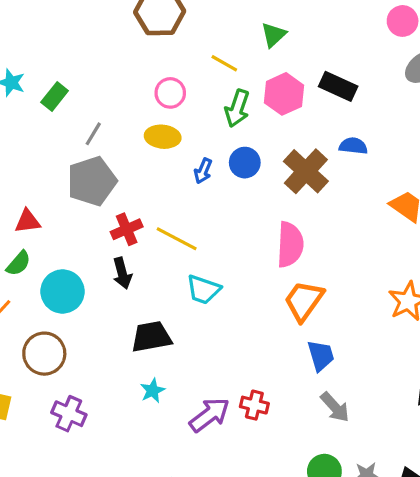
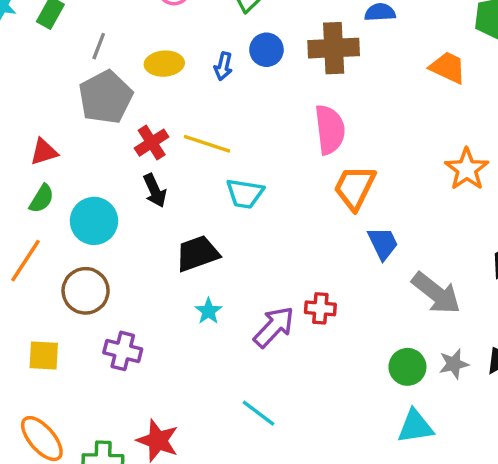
yellow ellipse: (163, 137) -> (164, 64), moved
brown cross: (306, 171) -> (334, 48), turned -36
gray arrow: (335, 407) -> (436, 293), moved, size x1.4

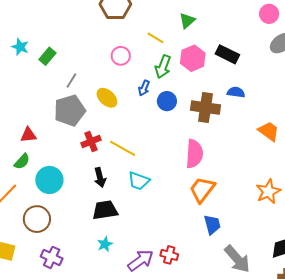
yellow ellipse: (164, 64) -> (107, 98), turned 35
blue arrow: (223, 66) -> (144, 88), moved
black arrow: (155, 191) -> (100, 177), moved

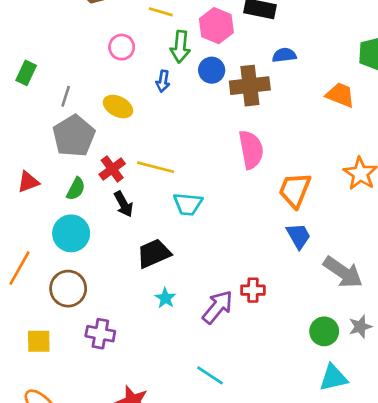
blue circle: (167, 101) -> (212, 70), moved
green semicircle: (22, 161) -> (76, 189), moved
black arrow: (100, 177) -> (124, 204), moved
orange trapezoid: (202, 190) -> (295, 190), moved

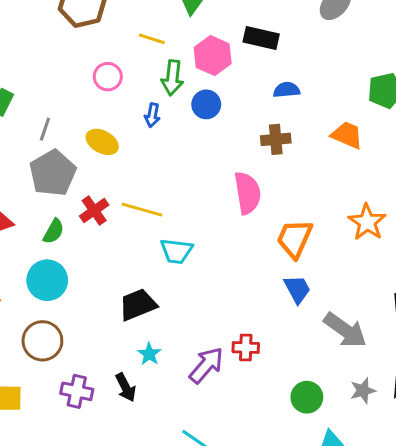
brown cross: (250, 86) -> (276, 139), moved, size x0.7
black arrow: (124, 204) -> (126, 387), moved
green circle: (324, 331) -> (307, 397), moved

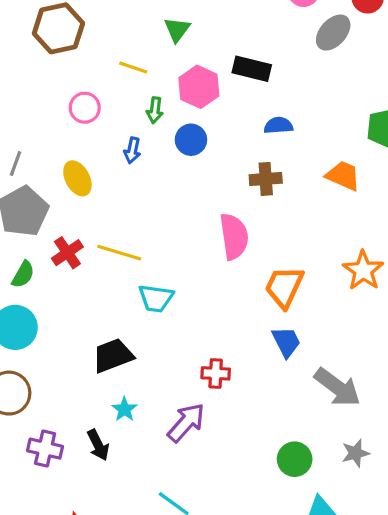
green arrow: (172, 78) -> (155, 110), size x0.7
yellow ellipse: (102, 142) -> (77, 178), turned 32
red cross: (246, 348) -> (216, 373), moved

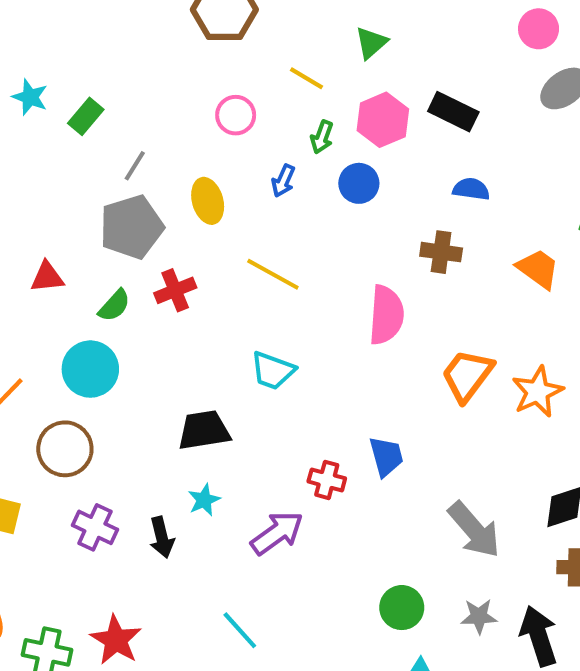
yellow line: (119, 253) -> (273, 274), moved
orange trapezoid: (284, 287) -> (467, 375), moved
blue trapezoid: (286, 342) -> (386, 456), moved

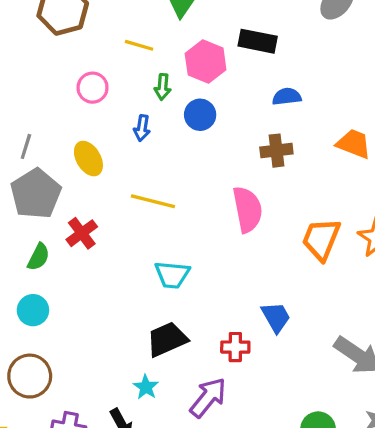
cyan circle: (90, 369) -> (33, 310), size x0.7
black trapezoid: (204, 430) -> (167, 339), moved

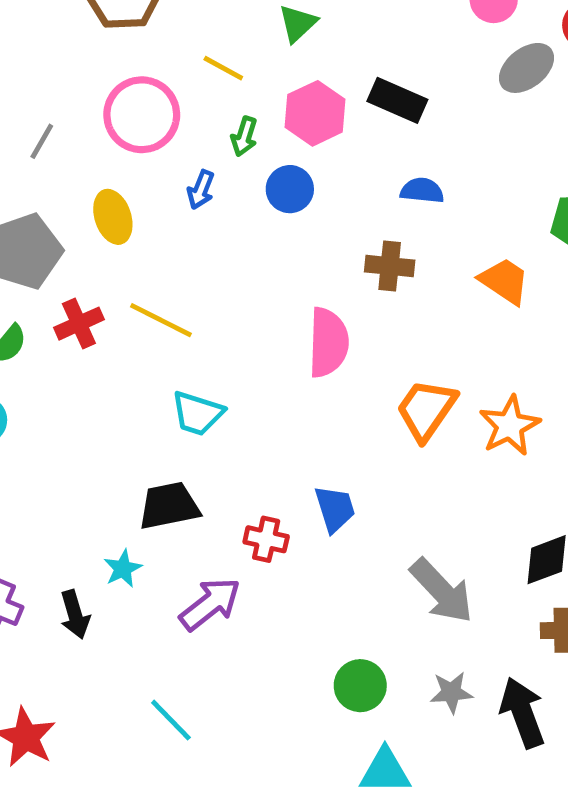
pink circle: (93, 88) -> (142, 115), size x1.6
gray line: (26, 146) -> (42, 141), moved
yellow line: (153, 201) -> (161, 320), moved

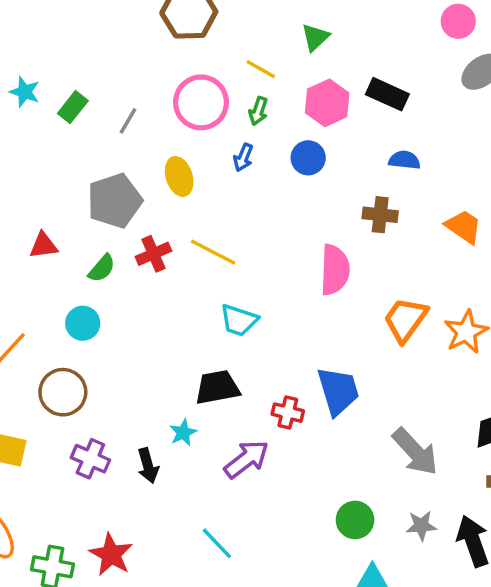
green arrow: (244, 136) -> (258, 111), moved
blue trapezoid: (335, 509) -> (338, 391), size x1.4

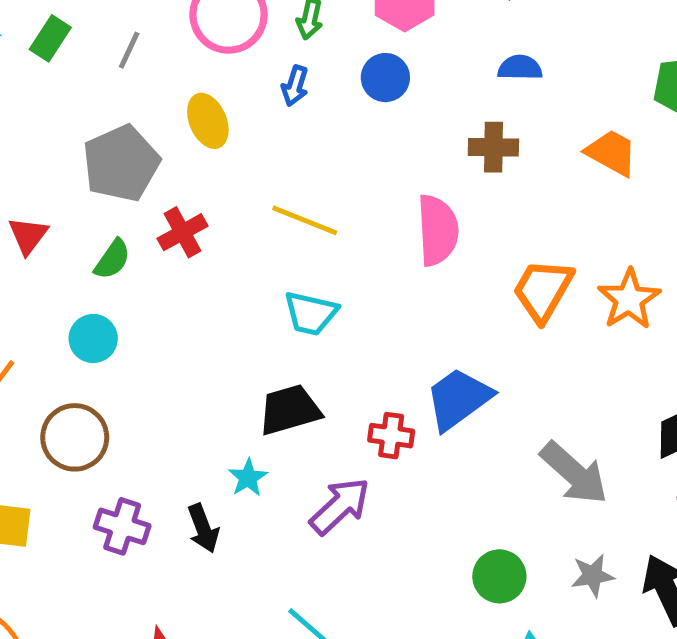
red triangle: (44, 246) -> (28, 235), turned -40
yellow line: (213, 252) -> (305, 220), moved
blue trapezoid: (338, 391) -> (459, 399), turned -104

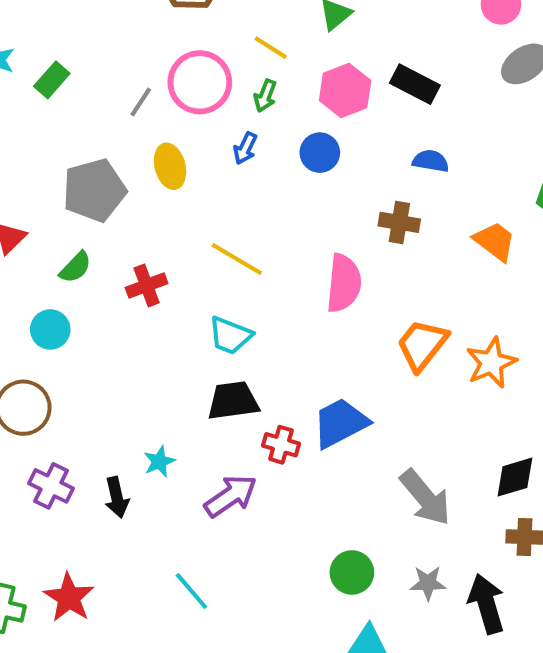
gray line: (129, 50) -> (141, 102), moved
red cross: (183, 232) -> (147, 285), moved
black trapezoid: (290, 410) -> (233, 401), moved

